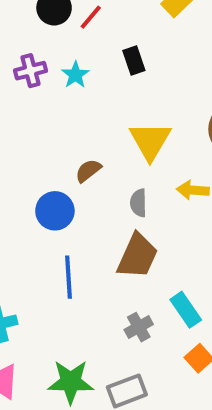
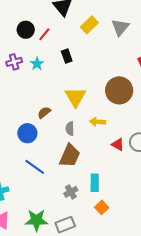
blue line: (68, 277) -> (35, 167), turned -50
cyan rectangle: (186, 310) -> (95, 183), turned 36

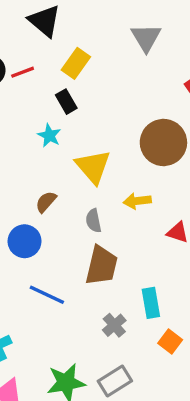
yellow rectangle: (89, 25) -> (76, 63), moved
red line: (44, 34) -> (23, 72), turned 40
cyan star: (37, 64) -> (49, 135), moved

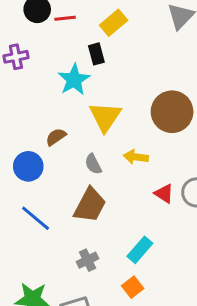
cyan star: (49, 135) -> (74, 80), size x1.5
gray semicircle: (94, 221) -> (93, 164), turned -30
cyan rectangle: (151, 303) -> (140, 250), moved, turned 36

